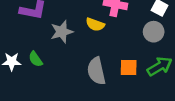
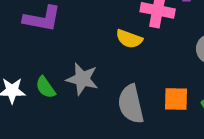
gray star: (62, 32) -> (82, 79), moved, turned 30

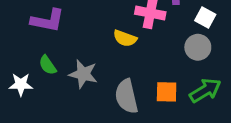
green semicircle: (45, 87) -> (48, 65), moved

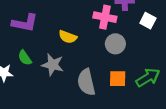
yellow semicircle: (125, 38) -> (68, 37), moved
gray circle: (198, 47) -> (115, 44), moved

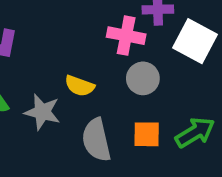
white square: (148, 21) -> (195, 41), size x1.6
yellow semicircle: (68, 37) -> (80, 86), moved

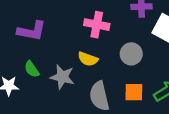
pink cross: (126, 36) -> (97, 25), moved

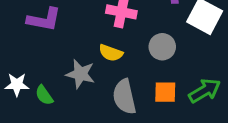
green semicircle: (32, 69) -> (44, 95), moved

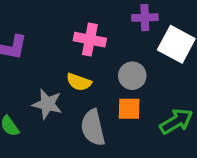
orange square: (165, 92) -> (129, 109), moved

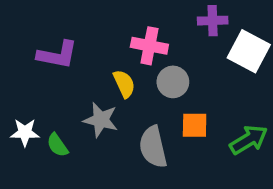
gray circle: (132, 76) -> (173, 82), moved
yellow semicircle: (79, 82) -> (124, 84), moved, turned -135

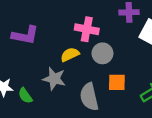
yellow semicircle: (124, 84) -> (70, 55), turned -90

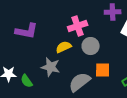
pink cross: (87, 29) -> (78, 26), turned -30
gray semicircle: (89, 97) -> (80, 82), turned 65

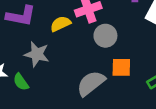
yellow semicircle: (64, 47) -> (61, 24), moved
gray star: (51, 67) -> (37, 54), moved

